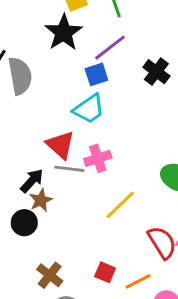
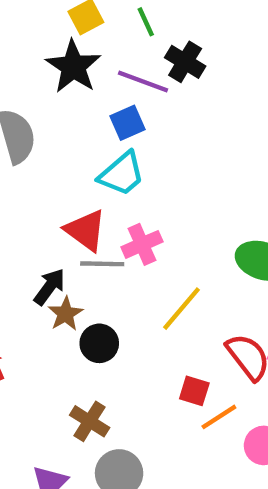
purple line: (110, 48) -> (143, 81), turned 64
black cross: (156, 72) -> (185, 62), moved
black circle: (24, 223) -> (99, 343), moved
red square: (105, 272) -> (194, 391), moved

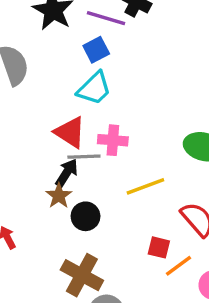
pink cross: (142, 244) -> (113, 140), turned 32
black arrow: (50, 287) -> (67, 173), moved
yellow line: (182, 309) -> (145, 186), turned 33
brown cross: (90, 421) -> (82, 275), size x1.4

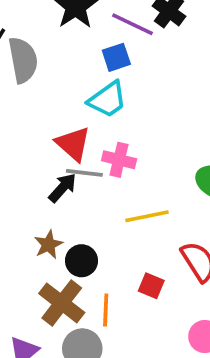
brown star: (59, 196) -> (48, 245), moved
black circle: (86, 216) -> (81, 261), moved
orange line: (179, 266) -> (106, 310), moved, turned -60

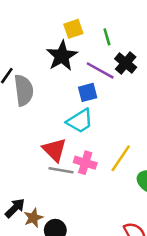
black arrow: (63, 188) -> (15, 208), moved
yellow line: (147, 216) -> (121, 158), moved, turned -48

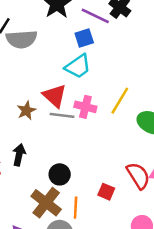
gray semicircle: (24, 90) -> (21, 39), turned 96
black arrow: (15, 208) -> (19, 155), turned -30
brown star: (33, 218) -> (26, 111), moved

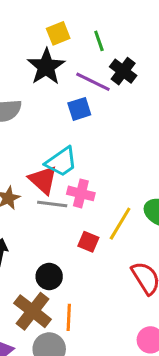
cyan trapezoid: (78, 66) -> (61, 162), moved
yellow line: (120, 101) -> (120, 224), moved
red square: (106, 192) -> (88, 242), moved

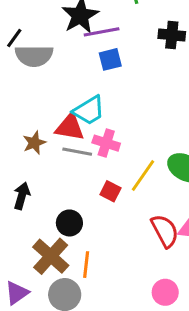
black cross: (123, 71) -> (172, 35), moved, turned -35
purple line: (93, 82) -> (102, 32), moved, turned -40
red triangle: (43, 180) -> (70, 127), turned -36

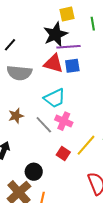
gray semicircle: (34, 56) -> (19, 73), moved
red triangle: (70, 127) -> (53, 63), moved
gray line: (77, 152) -> (44, 125), turned 30

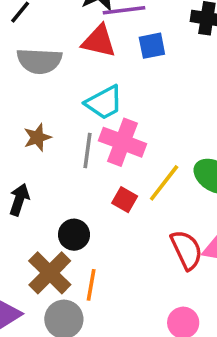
blue square: (72, 66) -> (152, 46), moved
pink cross: (64, 121) -> (123, 142), size x1.4
gray line: (44, 125) -> (88, 151), turned 54

